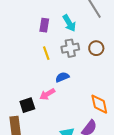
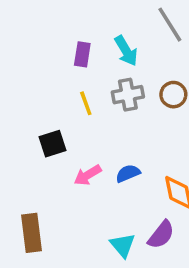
blue semicircle: (62, 77) -> (128, 173), moved
black square: (27, 105) -> (53, 144), moved

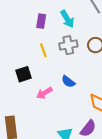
blue semicircle: (128, 173) -> (68, 82), moved, turned -120

